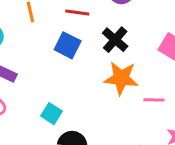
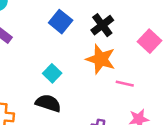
cyan square: (52, 114) -> (52, 73), moved

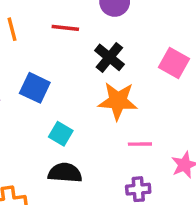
blue square: (61, 22) -> (35, 88), moved
pink line: (125, 84) -> (140, 144), moved

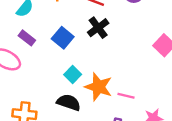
black cross: (109, 57) -> (98, 28), moved
orange star: (118, 101) -> (99, 87), moved

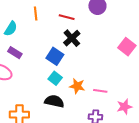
blue square: (63, 38) -> (55, 56), moved
orange star: (99, 87) -> (77, 86), size x0.7

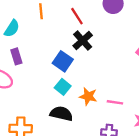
red line: (67, 17) -> (77, 16), turned 42
purple rectangle: (15, 53) -> (16, 56), turned 40

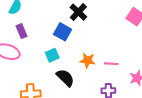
cyan square: (63, 87) -> (52, 55), moved, turned 32
black semicircle: (61, 114) -> (65, 78), turned 36

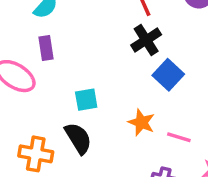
blue square: (63, 32) -> (168, 75), moved
black semicircle: (65, 78) -> (78, 138), moved

